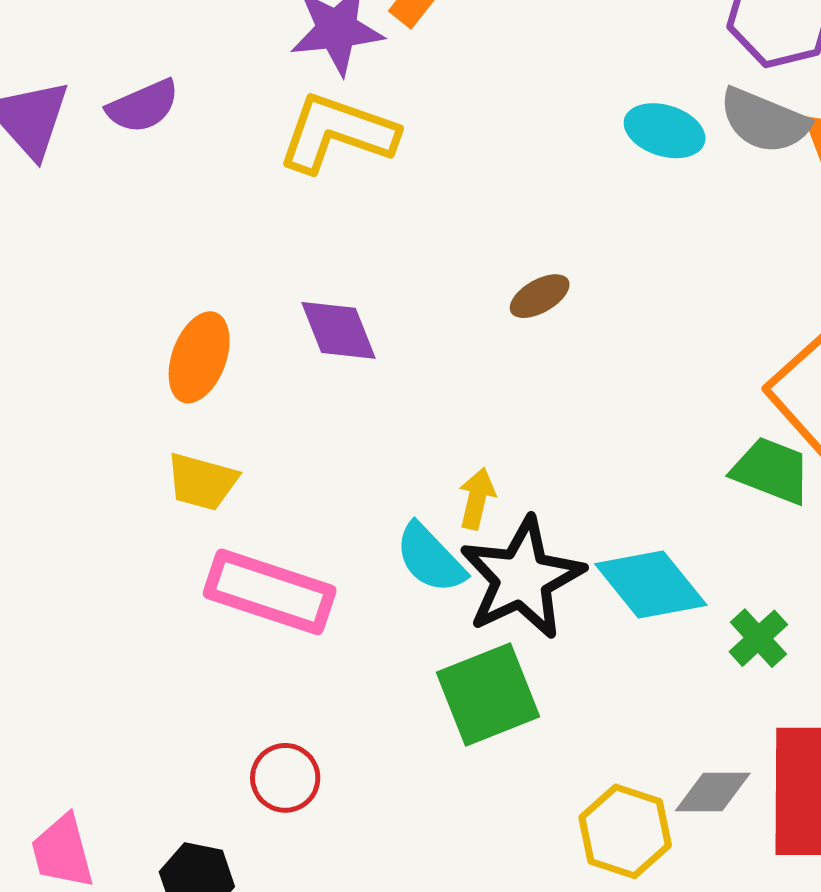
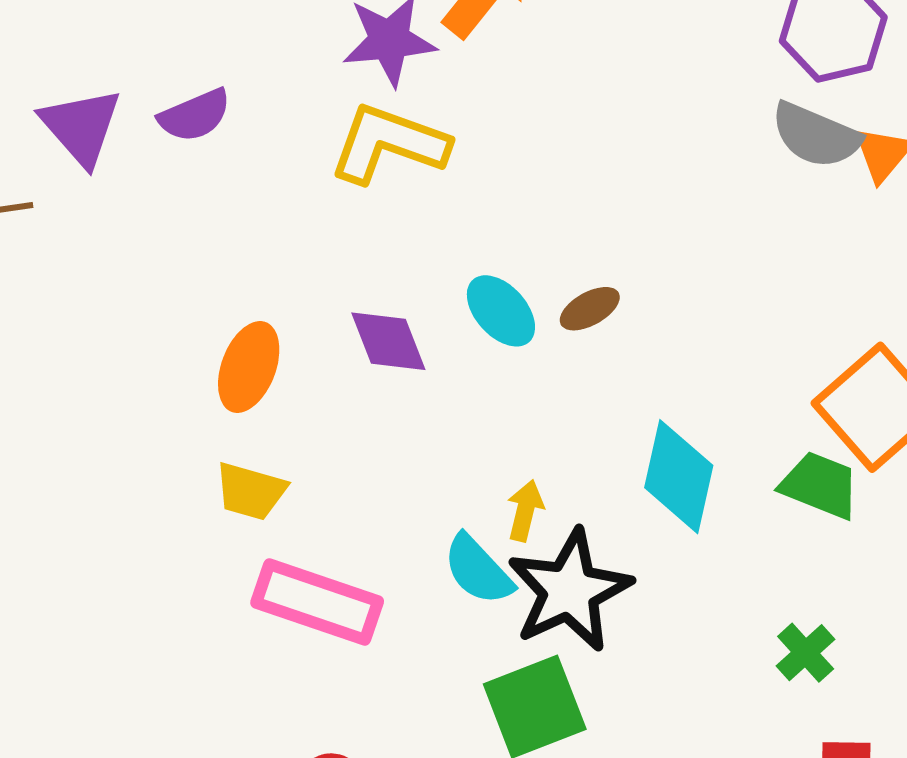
cyan ellipse: (665, 131) -> (501, 311), moved, turned 30
cyan diamond: (651, 584) -> (679, 477), moved, turned 51

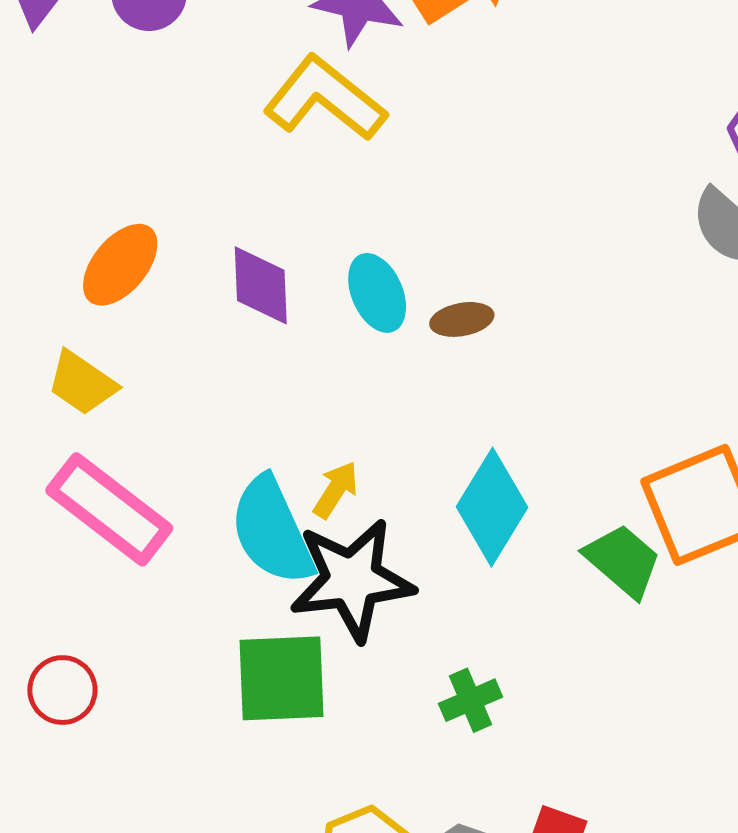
cyan semicircle: (478, 570) -> (272, 531), size x1.4
green cross: (806, 653) -> (470, 700), moved

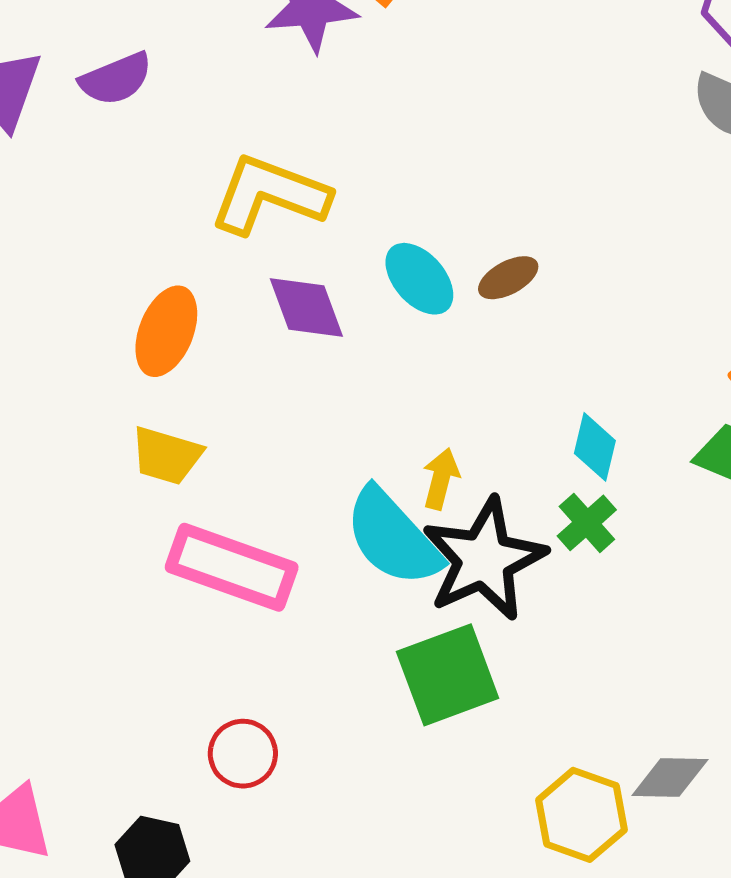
yellow L-shape: (325, 98) -> (270, 195), moved
cyan diamond: (492, 507) -> (595, 447), size x0.6
green cross: (470, 700) -> (587, 523), moved

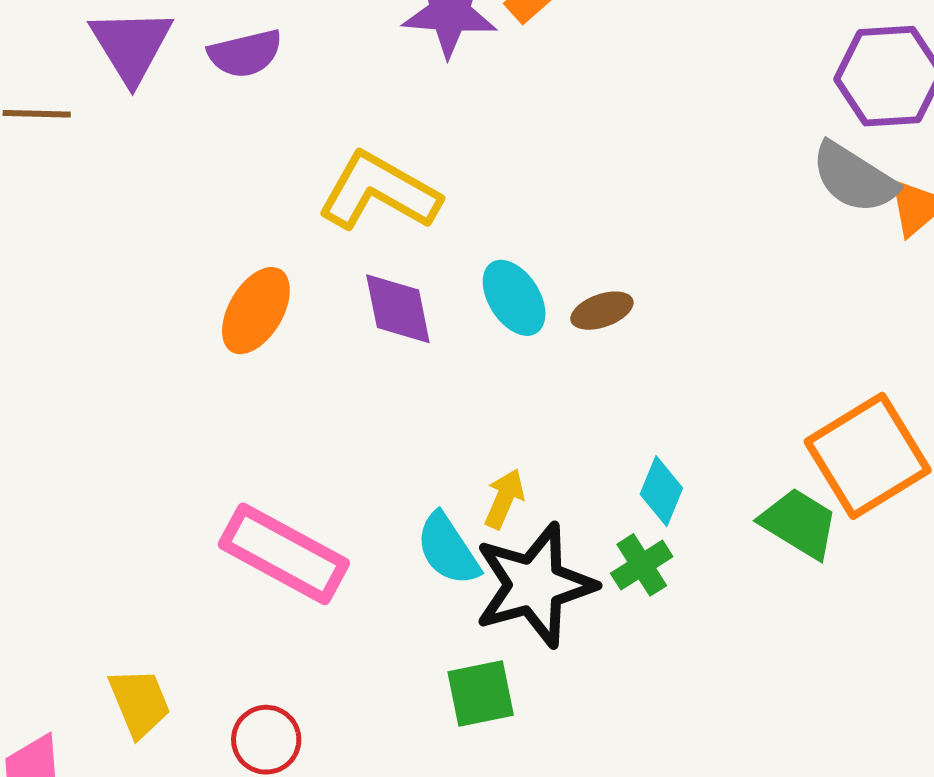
yellow trapezoid: (167, 456) -> (140, 703), moved, turned -138
cyan semicircle: (393, 537) -> (448, 549), size x0.7
green square: (448, 675) -> (481, 694), size x0.7

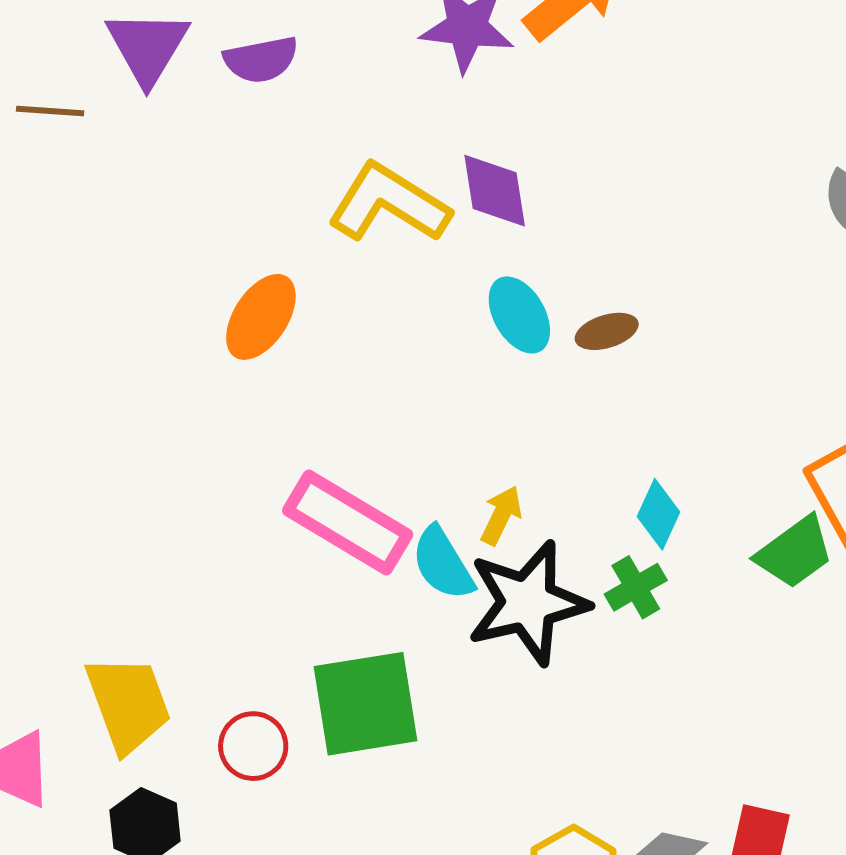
purple diamond: (398, 309) -> (495, 191), moved
green trapezoid: (799, 523) -> (795, 552), turned 110
pink rectangle: (284, 554) -> (348, 523), moved
green square: (481, 694) -> (366, 704), moved, size x1.6
yellow trapezoid: (140, 703) -> (128, 704), size x1.4

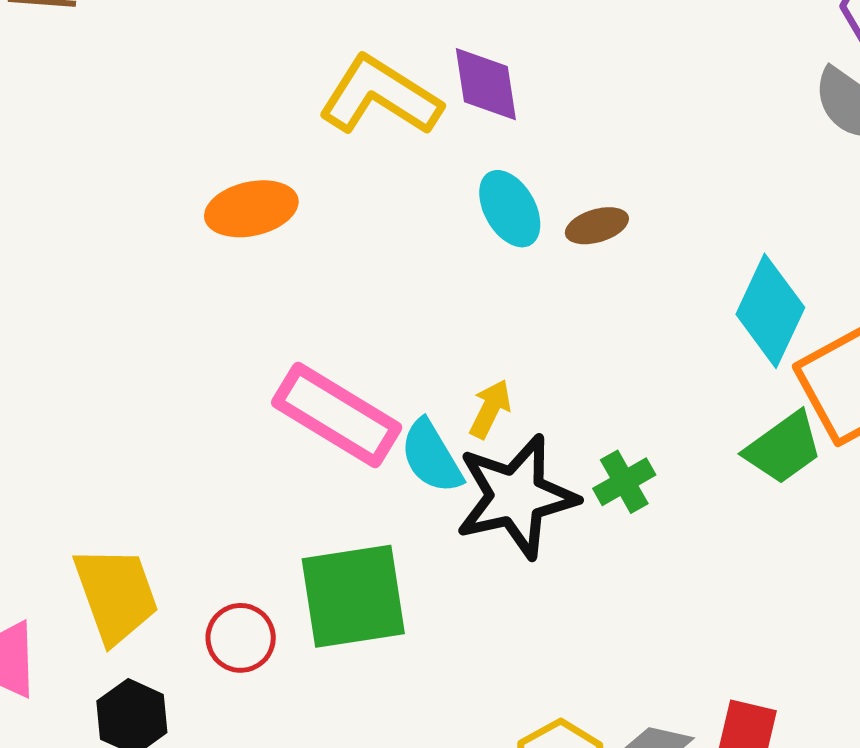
orange ellipse: (261, 317) -> (251, 209), turned 44
cyan diamond: (658, 514) -> (770, 311), moved, size x1.6

